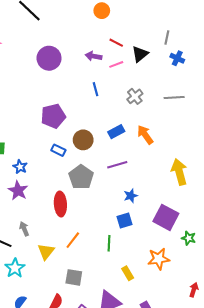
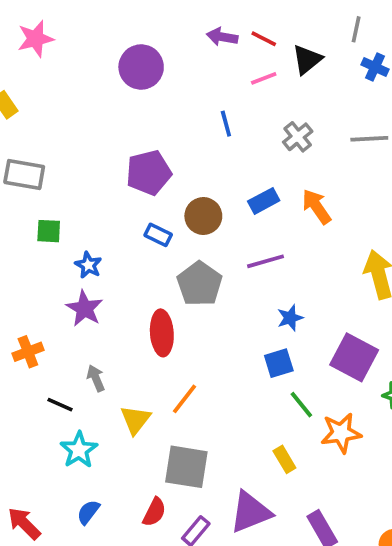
purple arrow: (93, 56) -> (222, 37), moved
green line: (109, 243) -> (301, 405), moved, turned -42
gray square: (74, 277) -> (186, 467), size x1.4

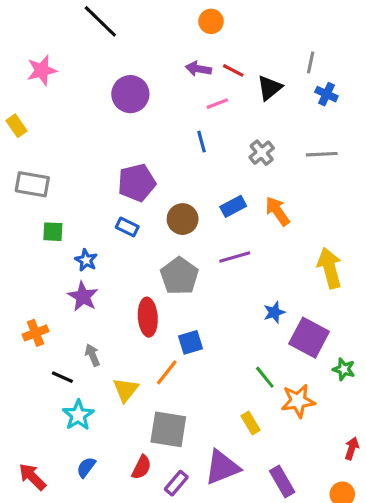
pink line: (264, 78) -> (217, 104), moved
blue rectangle: (158, 235) -> (127, 227), moved
blue star: (290, 318) -> (274, 312), moved
blue square: (279, 363) -> (190, 342), moved

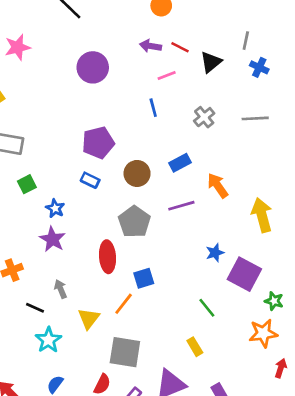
orange arrow: (277, 211) -> (218, 186), moved
green square: (53, 232) -> (27, 184), turned -30
orange star: (298, 401) -> (263, 333), moved

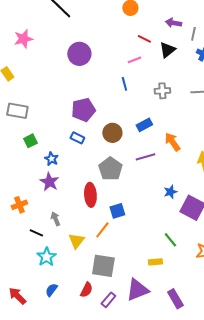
purple arrow: (150, 46) -> (173, 23), moved
gray cross: (204, 117) -> (162, 91), turned 35
green line: (207, 308) -> (170, 240), moved
yellow rectangle: (195, 347) -> (155, 262), turned -64

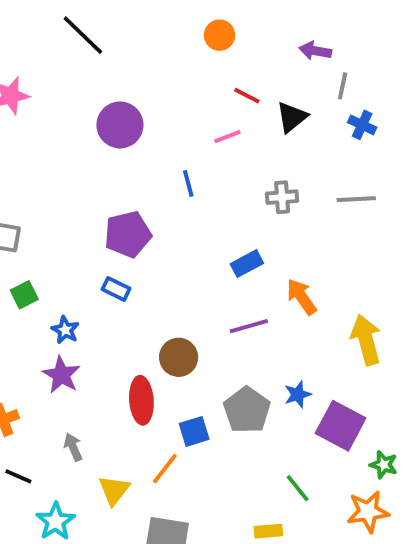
purple arrow: (173, 23) -> (315, 51), moved
blue line: (124, 84) -> (188, 184), moved
brown circle: (112, 133) -> (179, 357), moved
gray pentagon: (110, 169) -> (247, 410), moved
black line: (36, 233) -> (18, 476), moved

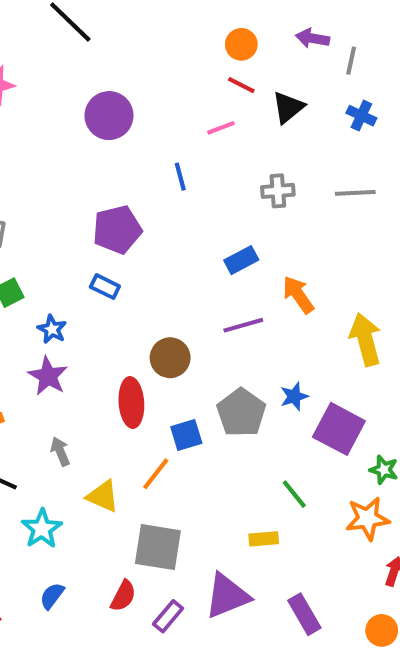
orange circle: (220, 35) -> (241, 44), moved
gray line: (343, 86) -> (351, 61), moved
yellow triangle: (114, 490) -> (103, 496), turned -44

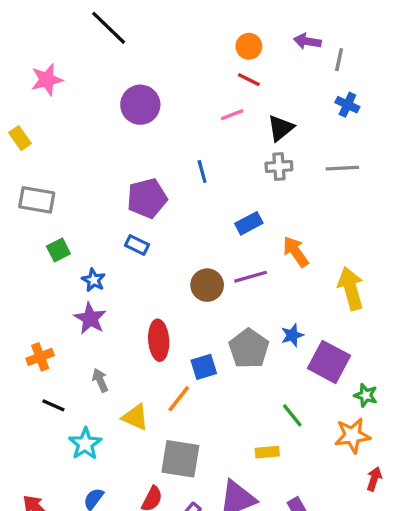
black triangle: (288, 107) -> (281, 128), moved
blue line: (180, 177) -> (202, 172), moved
brown circle: (170, 358) -> (207, 285), moved

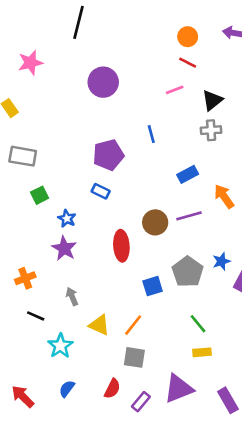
black line: (109, 28) -> (79, 22), turned 60
red ellipse: (159, 340) -> (121, 246), moved
orange line: (179, 399) -> (133, 325), moved
green line: (292, 415) -> (198, 324), moved
gray square: (180, 459) -> (134, 357), size x0.7

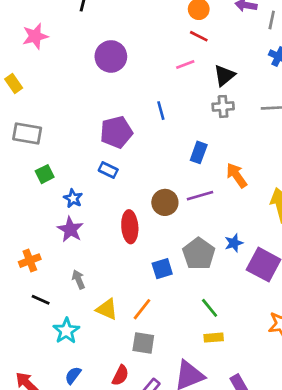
blue rectangle: (188, 174) -> (199, 152), turned -42

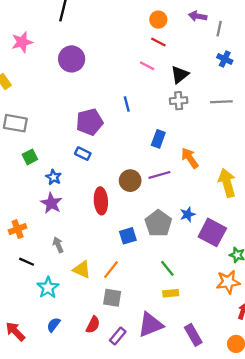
purple circle: (111, 56) -> (72, 59), moved
pink line: (185, 65) -> (147, 66), turned 49

